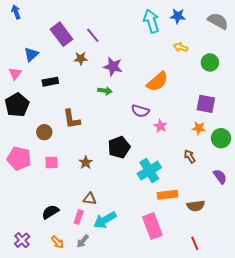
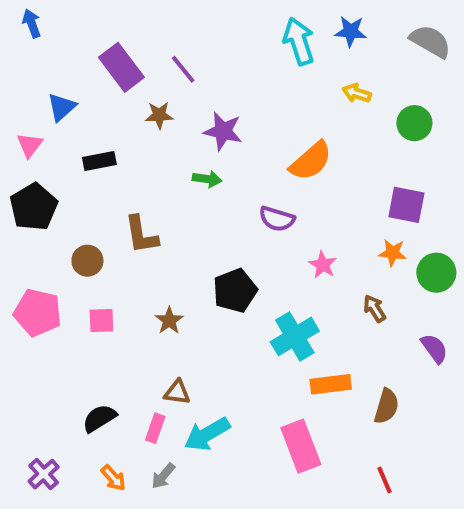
pink star: (160, 126) -> (323, 265), moved
brown semicircle: (196, 206) -> (387, 406), turned -66

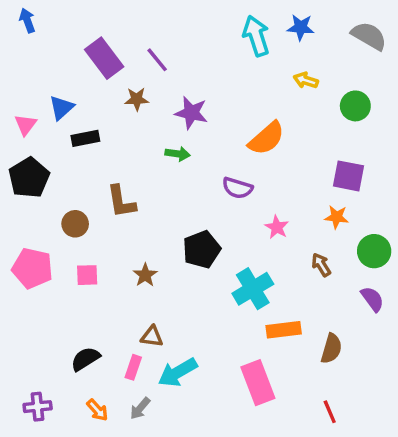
blue triangle: (62, 107) -> (61, 108), moved
green circle: (436, 273) -> (374, 251), moved
purple cross: (44, 474) -> (38, 407), turned 36

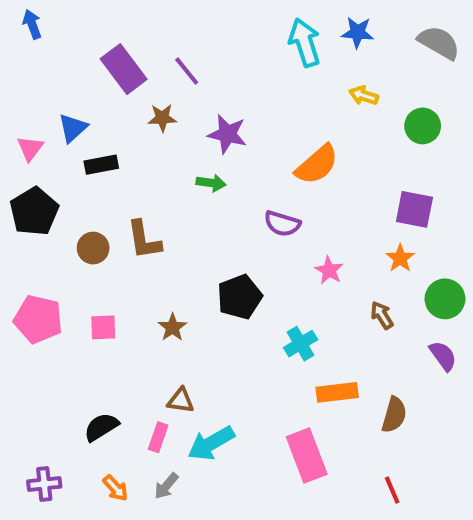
orange star: (337, 217) -> (400, 258), turned 30
brown circle: (75, 224) -> (93, 248), moved
cyan cross: (253, 289) -> (301, 344), size x0.7

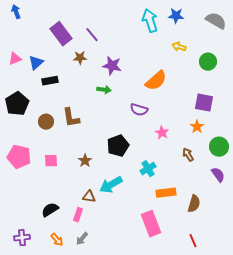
pink triangle: (30, 148) -> (15, 59), moved, turned 32
cyan arrow: (211, 443) -> (111, 185), moved

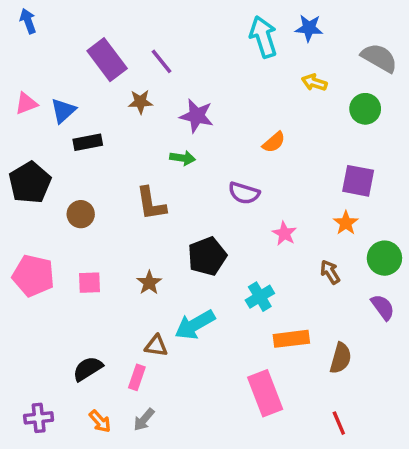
gray semicircle: (216, 21) -> (379, 58), moved
orange semicircle: (156, 81) -> (274, 142), size x0.6
brown L-shape: (71, 118) -> (151, 204), moved

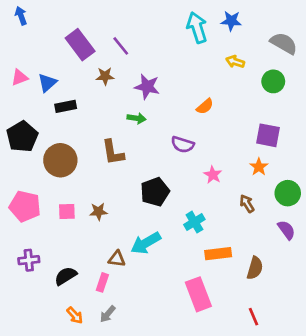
brown circle: (81, 214) -> (60, 160), size x1.6
brown star: (149, 283) -> (98, 212), moved, turned 30
purple cross: (39, 418) -> (29, 260), moved

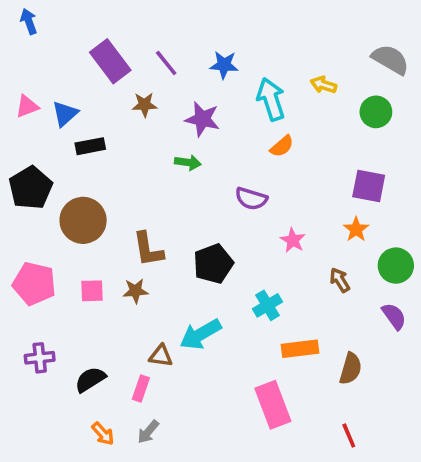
blue star: (231, 21) -> (224, 65), moved
cyan arrow: (197, 28) -> (271, 99), moved
brown L-shape: (113, 152) -> (148, 249), moved

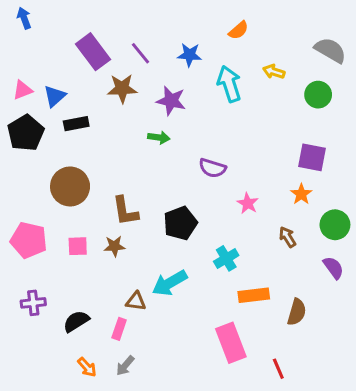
brown star: (145, 105) -> (122, 88), size x1.4
orange semicircle: (282, 146) -> (238, 30), moved
black pentagon: (31, 188) -> (26, 133), moved
red line: (349, 436) -> (278, 369), moved

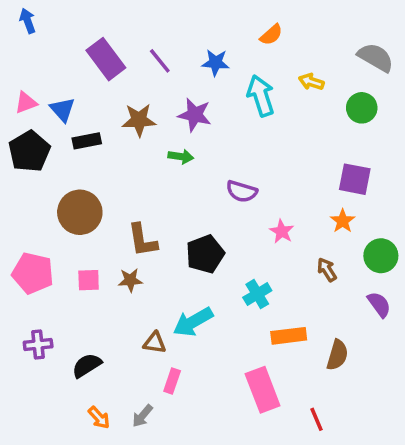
brown star: (122, 88) -> (139, 120), moved
blue triangle: (55, 96) -> (62, 110), turned -30
pink rectangle: (119, 329) -> (172, 381), moved

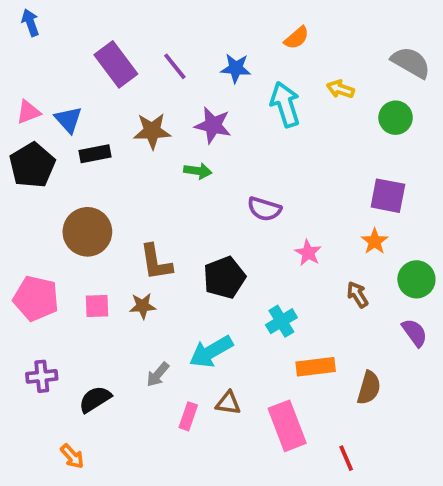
brown triangle: (155, 343) -> (228, 403), moved
gray arrow: (142, 416) -> (158, 374), moved
orange arrow: (99, 418) -> (72, 456), moved

